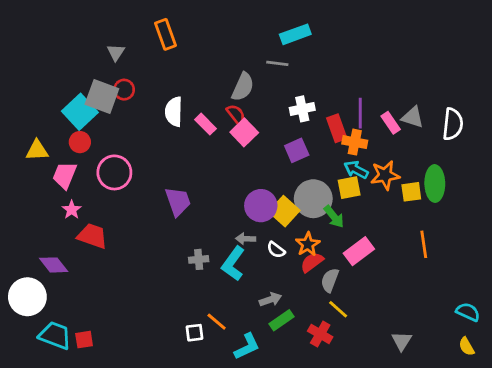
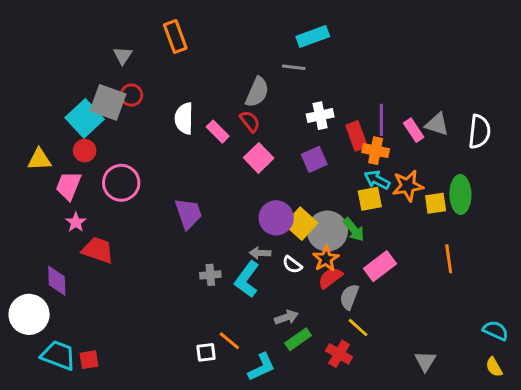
pink square: (244, 132) -> (259, 158), moved
gray circle: (313, 199) -> (327, 231), moved
purple diamond: (54, 265) -> (57, 281), turned 36

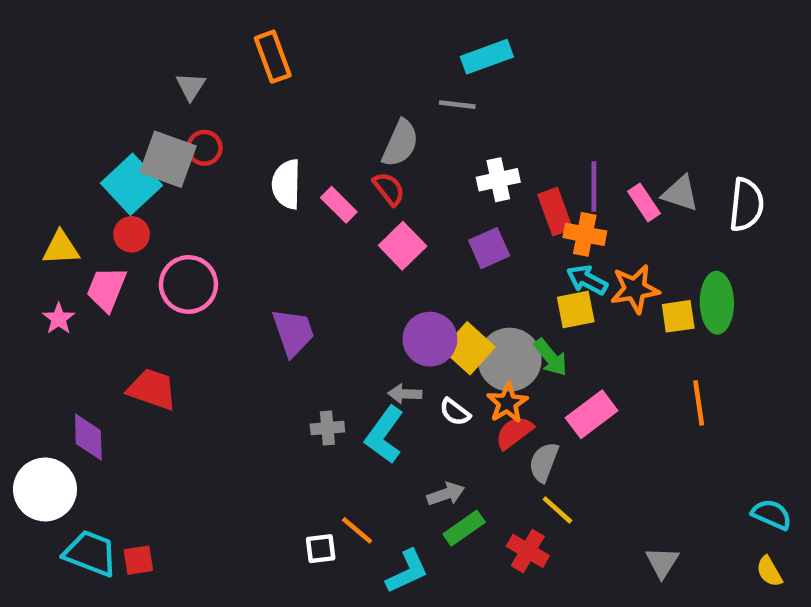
pink star: (76, 222) -> (59, 319), moved

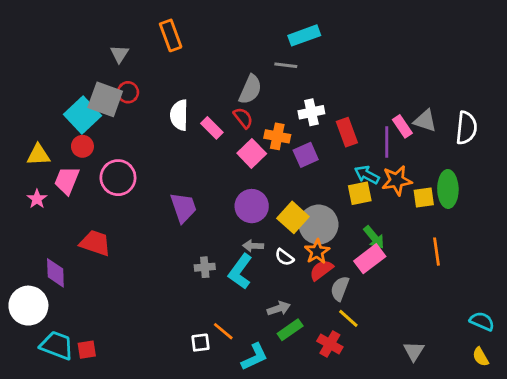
purple line: (594, 187) -> (387, 142), moved
orange cross: (585, 234) -> (277, 136), moved
purple circle: (430, 339) -> (252, 206), moved
green arrow: (551, 357) -> (374, 237), moved

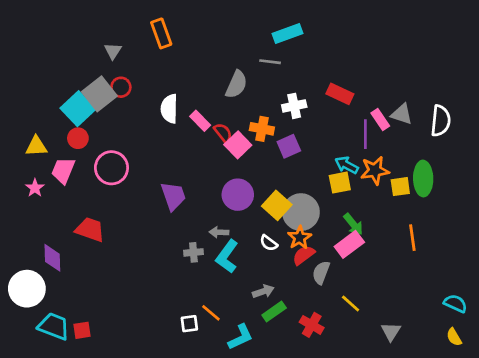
gray square: (105, 99) -> (99, 94), turned 32
red semicircle: (243, 118) -> (223, 133), moved
red rectangle: (347, 132) -> (340, 94), moved, turned -45
gray arrow: (253, 246) -> (219, 232), moved
yellow line: (348, 318) -> (351, 303), moved

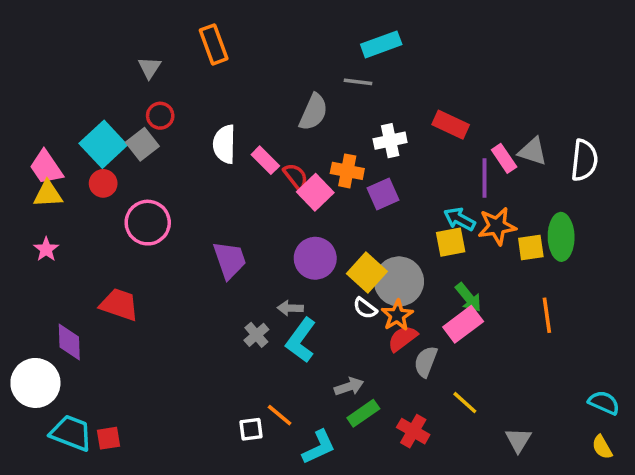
gray square: (99, 94) -> (142, 144), moved, size x0.7
pink trapezoid: (63, 170) -> (46, 167), moved, turned -56
white semicircle: (269, 243) -> (365, 308), moved
gray cross: (193, 252) -> (256, 335), turned -36

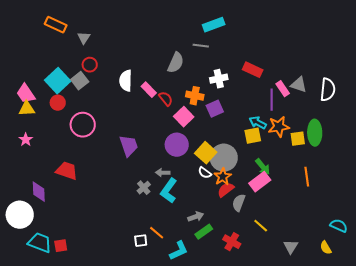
orange rectangle: (214, 44) -> (56, 25), moved, turned -45
pink square: (315, 192) -> (184, 117), moved
yellow semicircle: (602, 447) -> (326, 248), moved

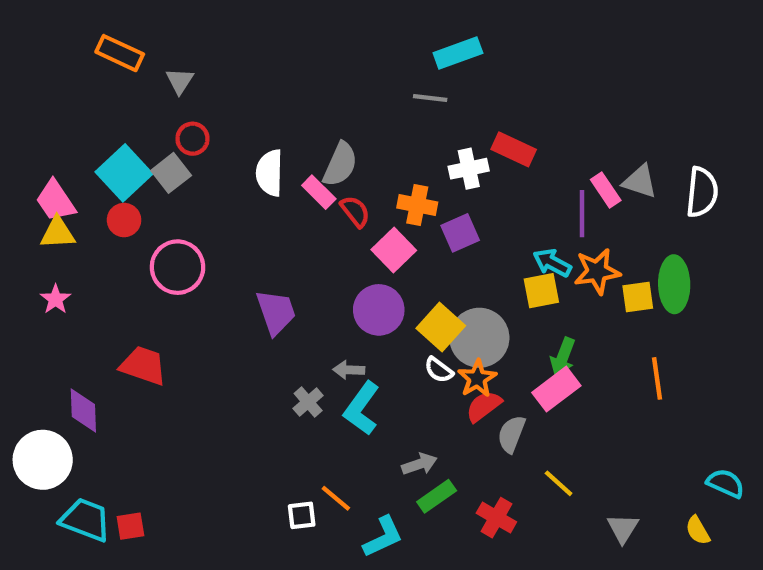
gray semicircle: (176, 63) -> (340, 164), moved
red rectangle: (253, 70) -> (514, 149), moved
green arrow: (263, 167) -> (563, 357), turned 60

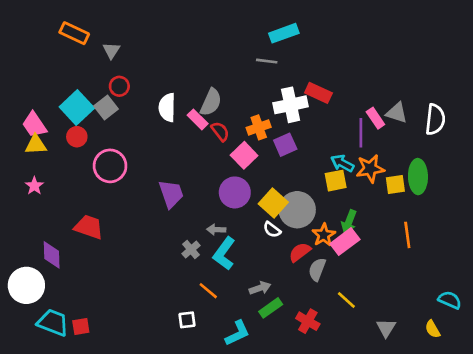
white cross: (469, 169) -> (291, 105), size x1.4
orange cross: (417, 205) -> (259, 127), turned -30
orange star: (477, 378) -> (324, 235), moved
orange line: (336, 498) -> (208, 291), moved

